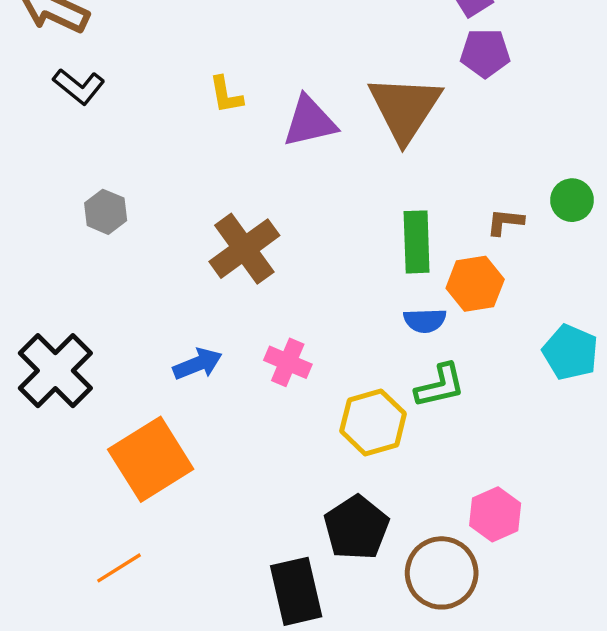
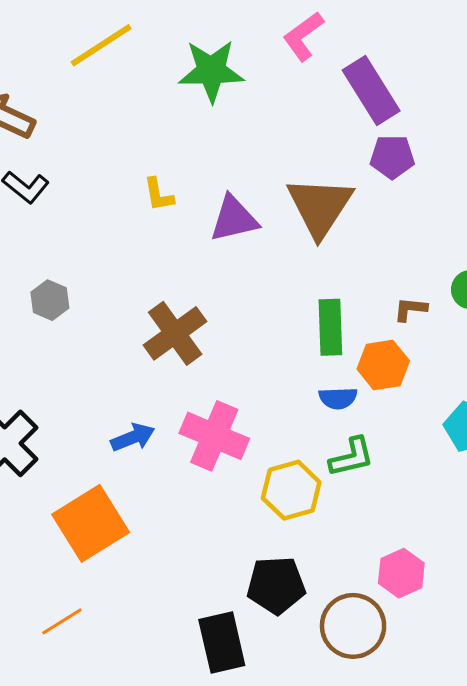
pink cross: (288, 362) -> (214, 436), size x1.6
black pentagon: (356, 528) -> (276, 585), turned 30

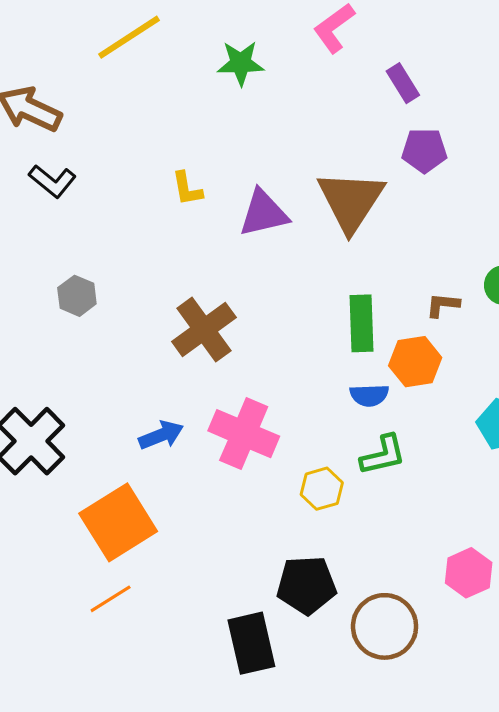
green star: (211, 71) -> (241, 63), size x0.7
purple rectangle: (371, 90) -> (403, 83), size x0.6
yellow hexagon: (291, 490) -> (322, 489), size x0.7
pink hexagon: (401, 573) -> (469, 573), moved
orange line: (62, 621) -> (111, 599), moved

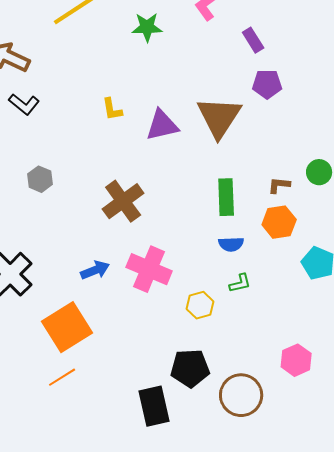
orange hexagon: (415, 362) -> (279, 222), moved
green L-shape: (383, 455) -> (240, 283), size x0.7

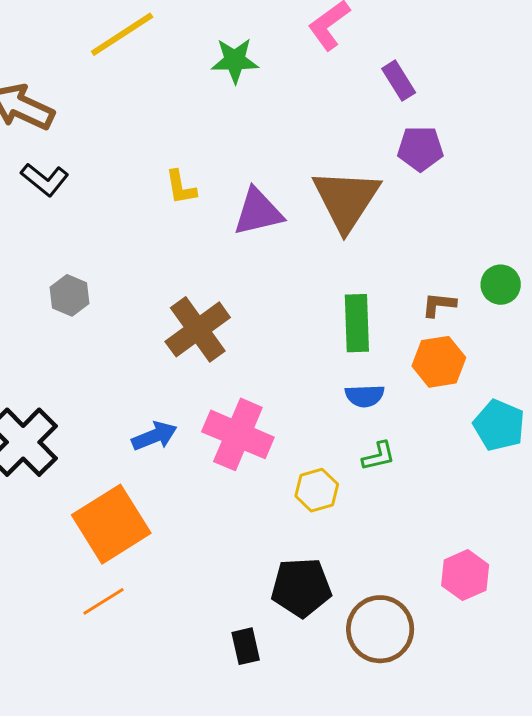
black rectangle: (154, 406) -> (246, 646), size x0.6

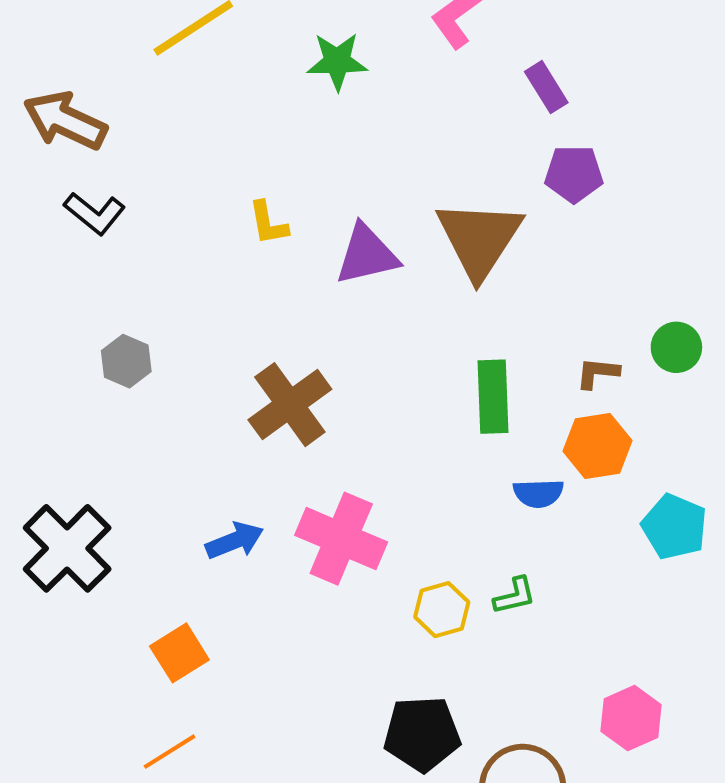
blue semicircle: (365, 396) -> (538, 493), moved
green L-shape: (379, 456) -> (515, 596), moved
orange square: (111, 524) -> (179, 653), size x0.6

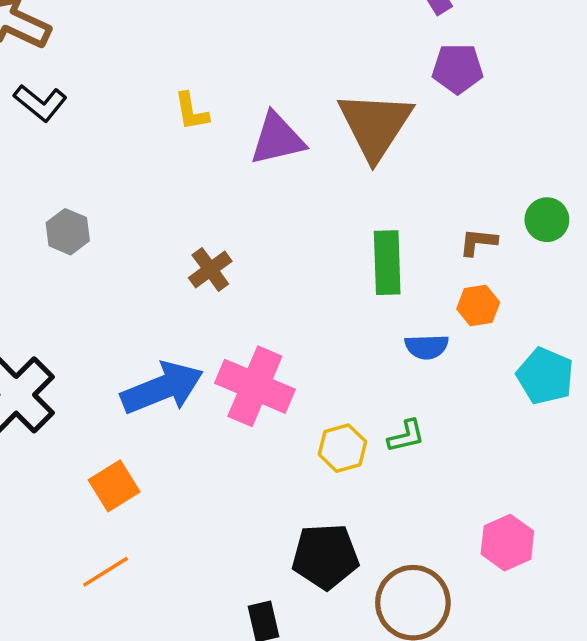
brown cross: (290, 405) -> (210, 269), size x0.6
orange hexagon: (598, 446) -> (478, 306), size x0.7
blue arrow: (235, 541) -> (162, 388), size x1.6

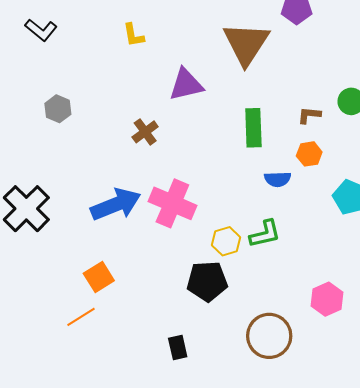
purple triangle: (277, 139) -> (186, 85), moved
green L-shape: (406, 436) -> (265, 234), size x1.4
orange square: (114, 486) -> (99, 277), moved
black pentagon: (325, 556) -> (207, 281), moved

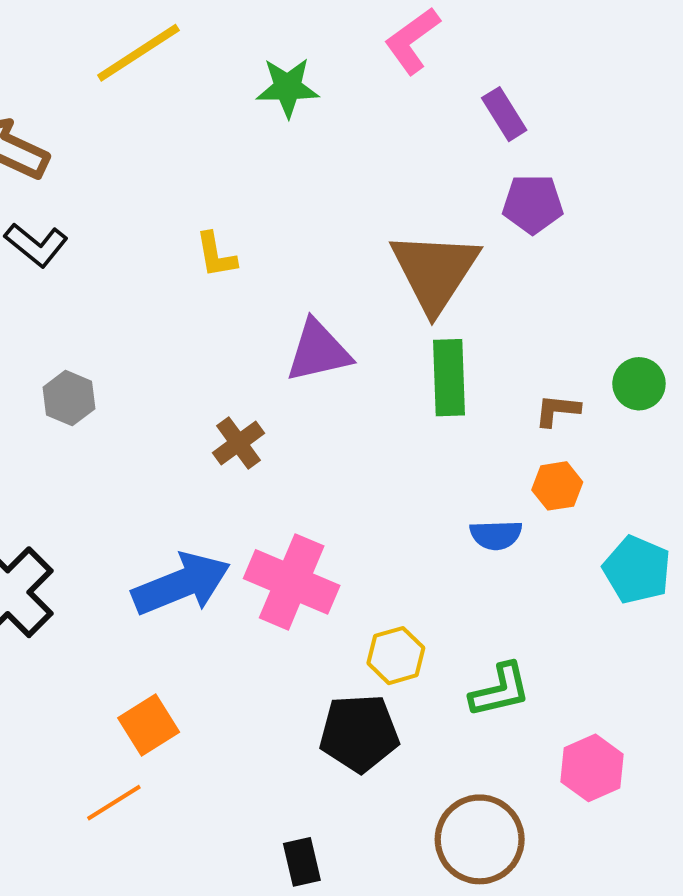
green rectangle: (253, 128) -> (449, 378), moved
green L-shape: (265, 234) -> (500, 690), moved

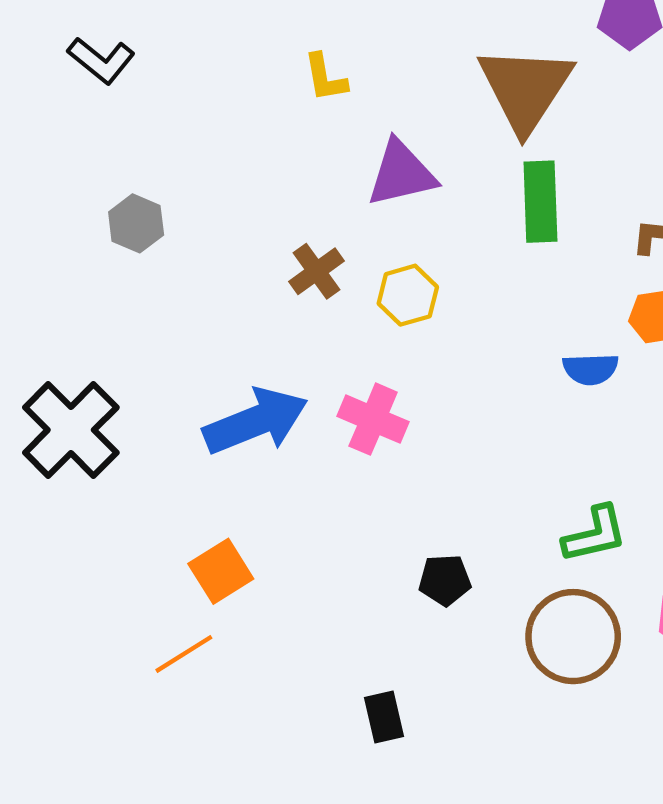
yellow L-shape: (216, 255) -> (325, 78), moved
pink cross: (292, 582) -> (373, 419), size x0.7
yellow hexagon: (396, 656) -> (408, 295), moved
black pentagon: (359, 733) -> (445, 580), size x0.6
brown circle: (480, 839) -> (573, 637), moved

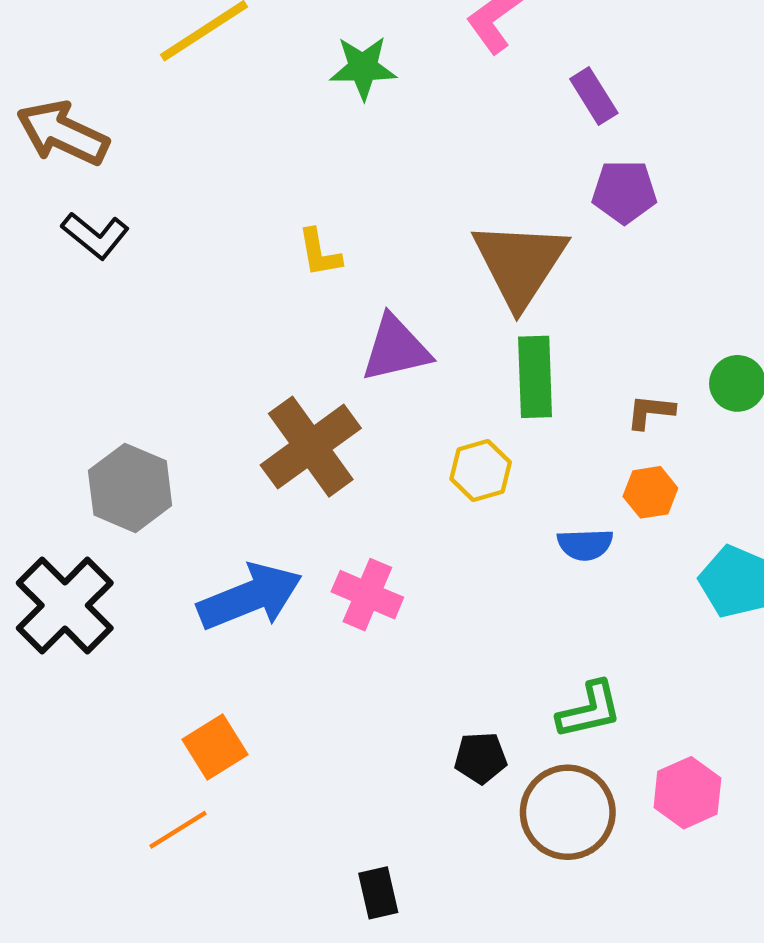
gray hexagon: (136, 223) -> (130, 488), moved, size x1.5
brown cross: (317, 271) -> (311, 447), size x1.8
yellow hexagon: (408, 295) -> (481, 470), moved
black pentagon: (445, 580) -> (481, 758), moved

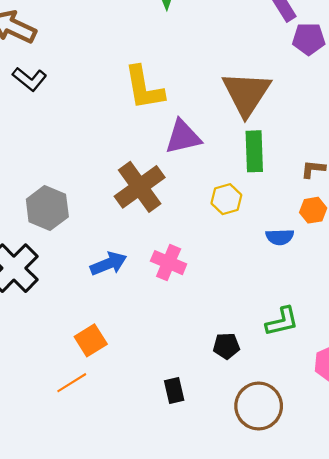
purple pentagon: (624, 192) -> (309, 39), moved
yellow L-shape: (319, 253) -> (144, 88), size x1.8
blue arrow: (250, 597) -> (108, 264), size x0.7
brown circle: (568, 812) -> (259, 406), moved
black rectangle: (378, 893) -> (174, 390), moved

